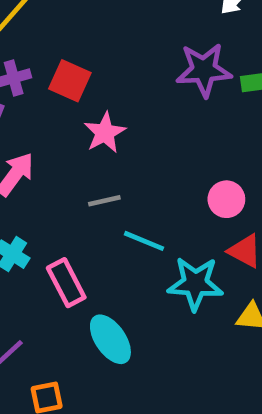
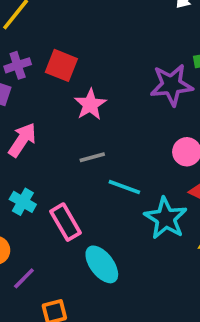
purple star: (204, 70) -> (171, 85), moved
cyan star: (195, 284) -> (166, 218), turned 30

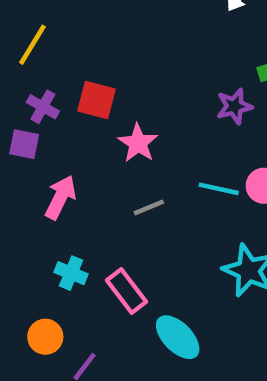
purple cross: (18, 65) -> (43, 107), turned -35
purple star: (171, 85) -> (234, 106), size x0.7
cyan line: (124, 187) -> (219, 189), moved

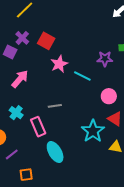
cyan line: (219, 189) -> (82, 76), moved
gray line: (149, 207) -> (55, 106), moved

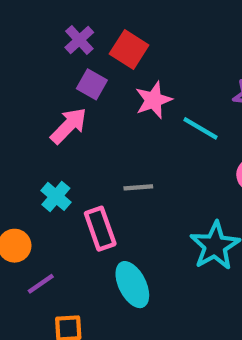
purple square: (10, 52) -> (92, 84), moved

